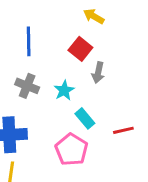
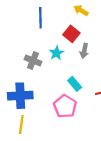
blue line: (29, 41) -> (40, 18), moved
cyan star: (64, 90) -> (56, 53), moved

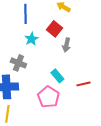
cyan star: (56, 53) -> (31, 39), moved
gray cross: (33, 60) -> (18, 63), moved

